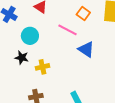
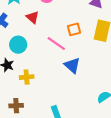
orange square: (83, 13) -> (74, 29), turned 32

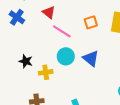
pink line: (56, 43) -> (62, 31), moved
cyan circle: (18, 45) -> (66, 56), moved

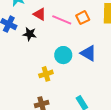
pink line: (62, 31) -> (62, 20), moved
black star: (26, 61) -> (30, 34), moved

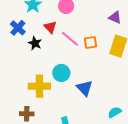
blue triangle: (88, 53) -> (85, 88), moved
yellow cross: (46, 74) -> (39, 86), size x1.5

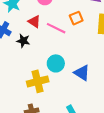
orange square: (91, 42) -> (76, 18), moved

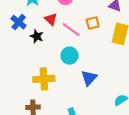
cyan circle: (56, 63) -> (69, 56), moved
blue triangle: (82, 73) -> (89, 78), turned 30

